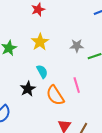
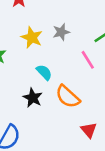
gray star: (77, 46) -> (61, 32), moved
pink line: (77, 85) -> (88, 60), moved

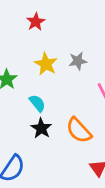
cyan semicircle: (44, 72) -> (37, 103), moved

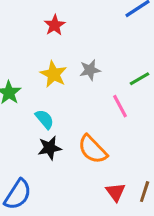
red star: (36, 22) -> (55, 25), moved
black star: (41, 128) -> (50, 148), turned 30

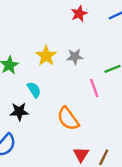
red star: (55, 25) -> (79, 14), moved
black star: (50, 148) -> (19, 112), moved

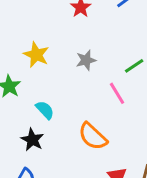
yellow star: (46, 56) -> (36, 55), moved
black star: (19, 112) -> (32, 140), turned -30

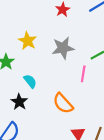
gray star: (86, 60) -> (63, 48), size x1.5
pink line: (117, 93) -> (83, 74), turned 35

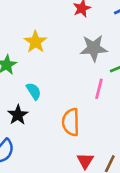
gray star: (63, 48) -> (94, 48), moved
orange semicircle: (63, 103) -> (71, 122), turned 35

